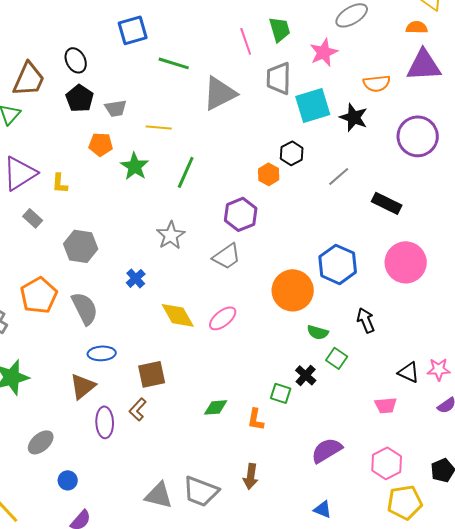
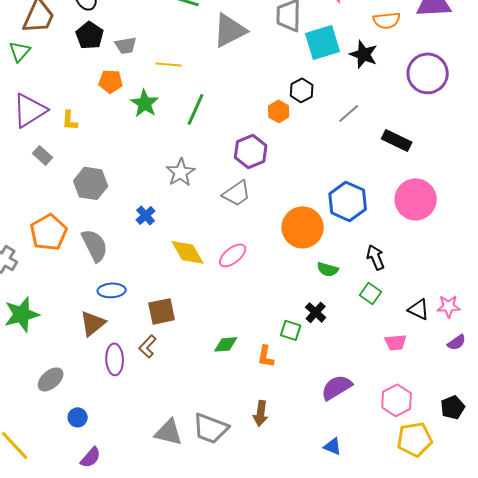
green square: (337, 358) -> (371, 293), moved

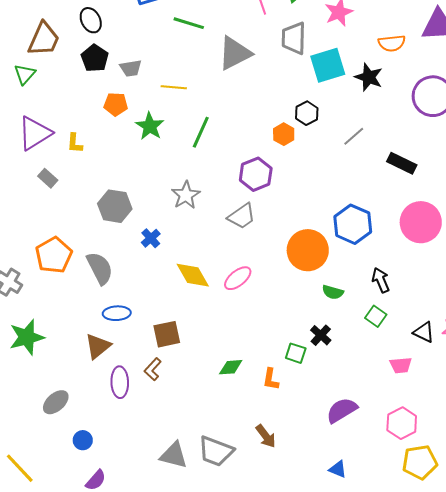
gray hexagon: (91, 183) -> (115, 206), moved
brown arrow: (261, 413) -> (266, 436), turned -45

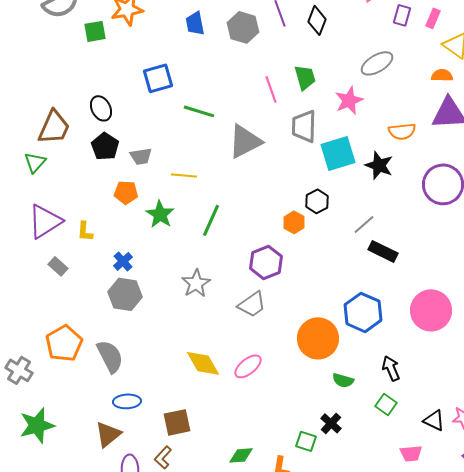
black rectangle: (402, 163) -> (383, 251), moved
blue cross: (151, 238) -> (123, 261), moved

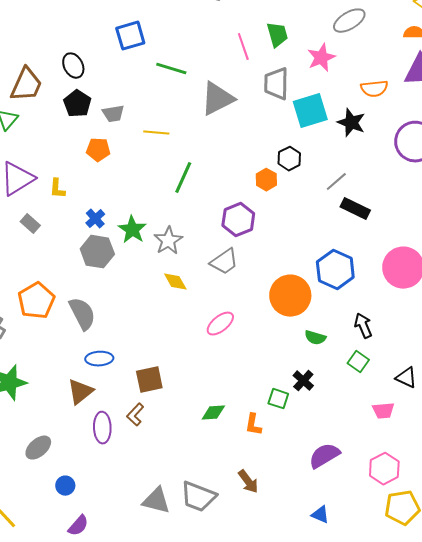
green star: (160, 214) -> (132, 230), moved
yellow diamond: (203, 363) -> (175, 282), moved, size x0.7

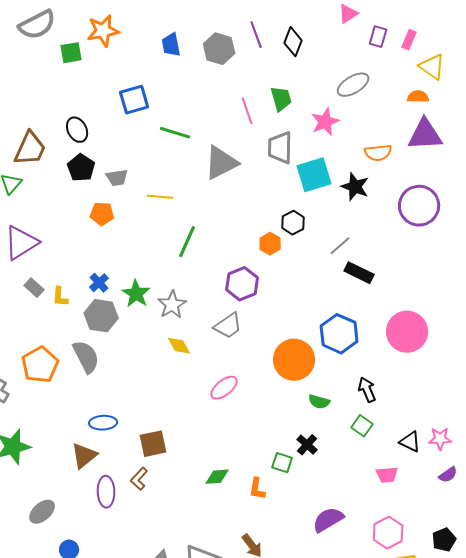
yellow L-shape: (57, 189) -> (60, 297), moved
gray semicircle: (82, 314) -> (86, 357), moved

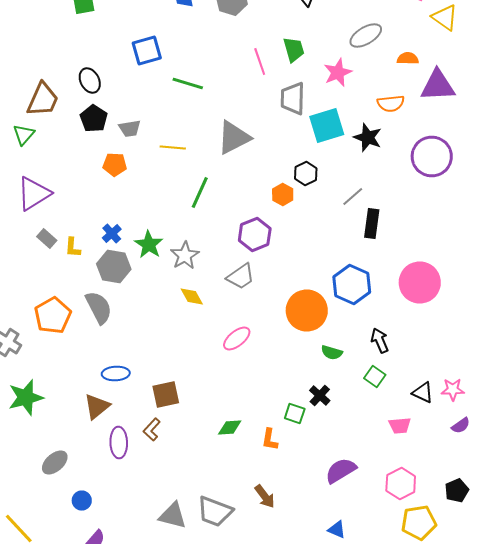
orange semicircle: (418, 97) -> (408, 58), moved
gray triangle: (221, 163) -> (234, 138), moved
black rectangle: (359, 273) -> (372, 224), turned 72

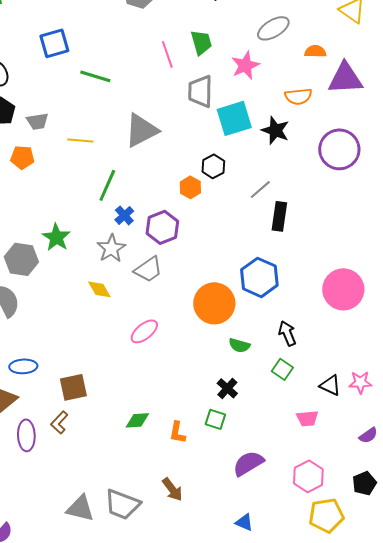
blue cross: (112, 234) -> (124, 215), moved
gray star: (185, 256) -> (111, 248), moved
pink circle: (420, 282) -> (343, 289), moved
green square: (295, 414) -> (215, 419), moved
purple semicircle: (461, 426) -> (368, 435), moved

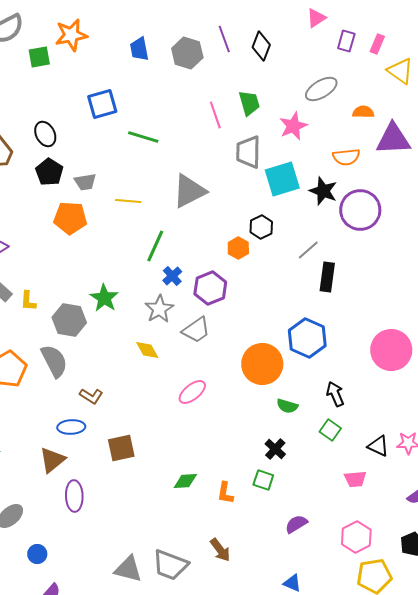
purple circle: (339, 149) -> (360, 210), moved
orange pentagon: (22, 157) -> (70, 218), size x1.4
brown L-shape: (59, 422) -> (91, 396), moved, turned -100
purple semicircle: (248, 463) -> (296, 524), size x0.7

